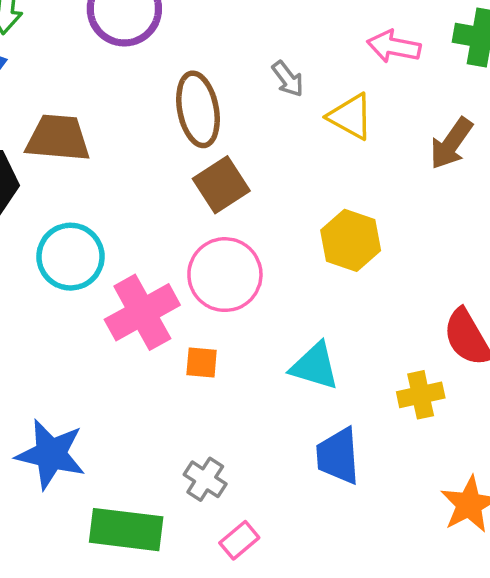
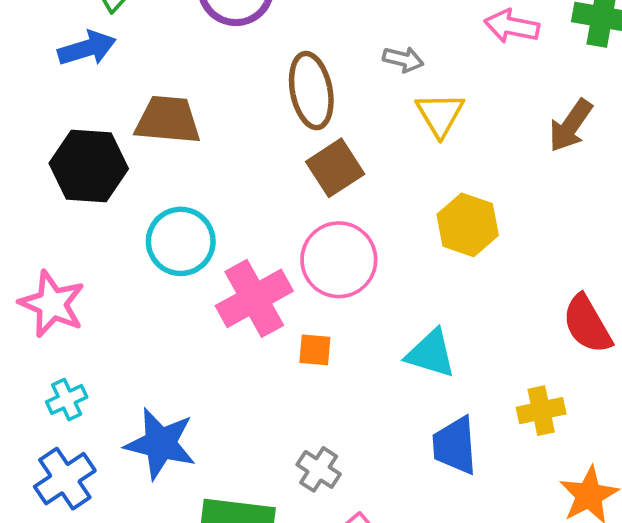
gray arrow: (288, 79) -> (403, 59), turned -39
yellow triangle: (351, 117) -> (440, 114), moved, turned 30
yellow cross: (421, 395) -> (541, 411), moved

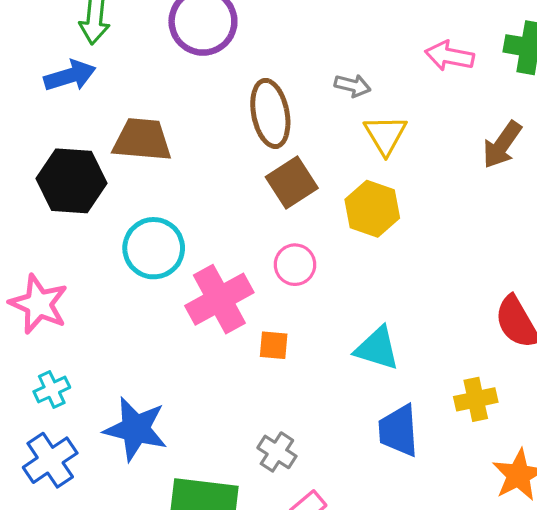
yellow hexagon: (468, 225) -> (372, 209), moved
pink circle: (339, 260) -> (295, 265), size x0.6

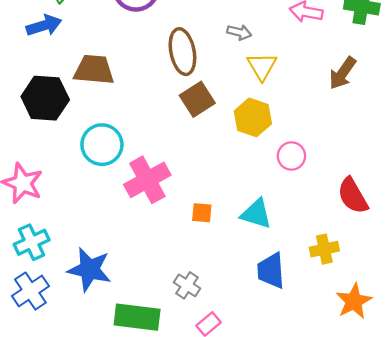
pink circle: (295, 265) -> (291, 156), moved
orange square: (274, 345) -> (202, 213), moved
cyan cross: (52, 390) -> (32, 242), size x1.4

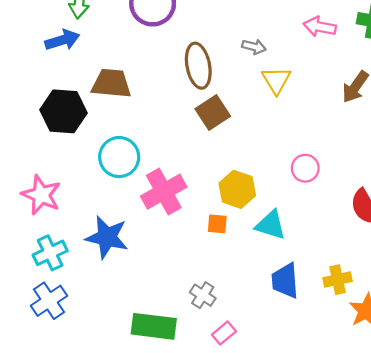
yellow hexagon: (253, 117) -> (237, 189), moved
yellow cross: (324, 249) -> (338, 280), moved
blue star: (89, 269) -> (107, 237), moved

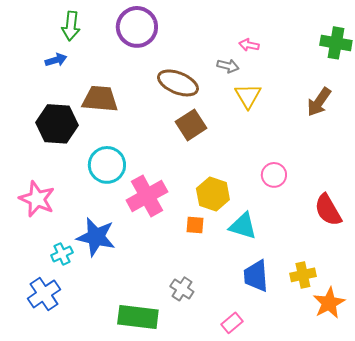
pink arrow: (320, 27) -> (249, 45), moved, size x0.7
blue arrow: (62, 40) -> (56, 60), size x0.7
brown ellipse: (198, 66) -> (178, 83), turned -57
cyan cross: (50, 253) -> (62, 254), moved, size x0.7
pink rectangle: (224, 333) -> (232, 323), moved

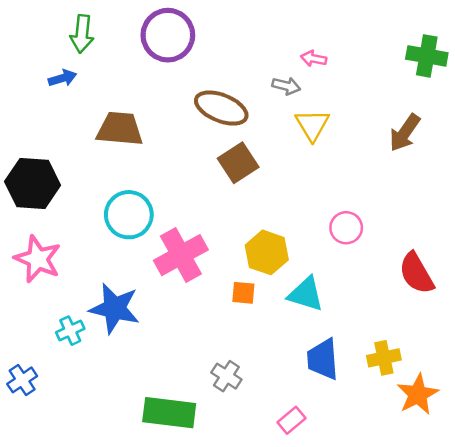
black hexagon: (57, 124) -> (33, 183), moved
blue cross: (44, 294) -> (22, 380), moved, size x0.7

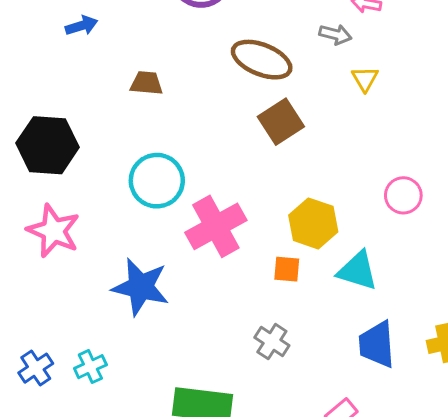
yellow triangle: (312, 125) -> (365, 79), size x0.7
brown trapezoid: (120, 129) -> (146, 83), size x0.6
cyan cross: (70, 331) -> (90, 367), moved
gray cross: (226, 376) -> (272, 342), moved

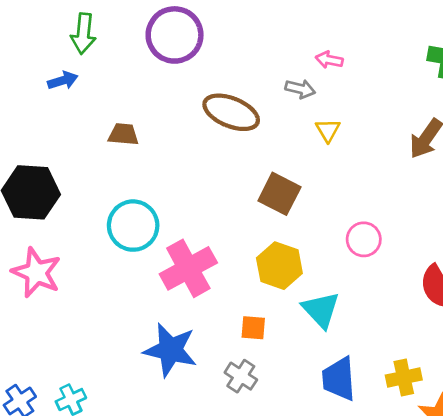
brown square: (281, 122) -> (279, 194), moved, turned -30
orange square: (287, 269) -> (253, 328), moved
cyan triangle: (358, 271) -> (321, 310), turned 30
blue star: (141, 287) -> (170, 350), moved

